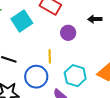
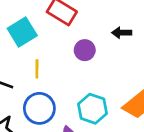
yellow line: (50, 56) -> (37, 69), moved

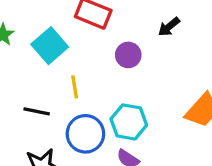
black arrow: (122, 33) -> (169, 27), turned -30
cyan hexagon: (92, 109) -> (129, 122), moved

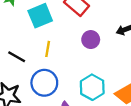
cyan hexagon: (129, 122) -> (92, 87), moved

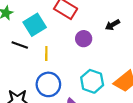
black line: (17, 57) -> (20, 45), moved

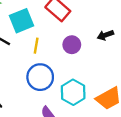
yellow line: (46, 54) -> (36, 46), moved
blue circle: (48, 84) -> (40, 77), moved

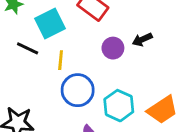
black arrow: (105, 35) -> (142, 40), moved
yellow line: (36, 46) -> (61, 60), moved

